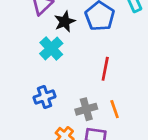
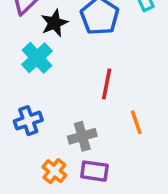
orange line: (115, 109) -> (136, 122), moved

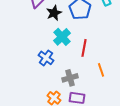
cyan cross: (37, 58) -> (62, 37), moved
blue cross: (28, 121) -> (46, 58), moved, turned -35

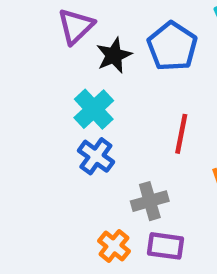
cyan cross: (62, 37) -> (94, 109), moved

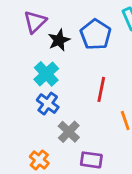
gray cross: (150, 201) -> (69, 132), moved, turned -30
orange cross: (114, 246) -> (39, 160), moved

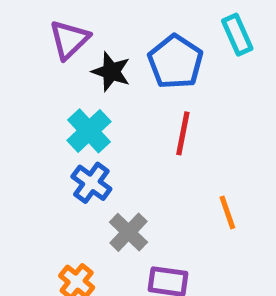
black star: (59, 40) -> (111, 72), turned -30
red line: (101, 89) -> (183, 133), moved

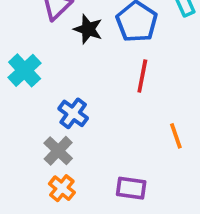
cyan cross: (89, 131) -> (25, 70), moved
gray cross: (129, 232) -> (58, 151), moved

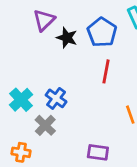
cyan cross: (25, 70) -> (21, 100), moved
orange cross: (62, 188) -> (21, 152), moved, turned -30

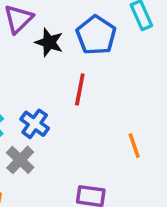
red line: (106, 71) -> (80, 89), moved

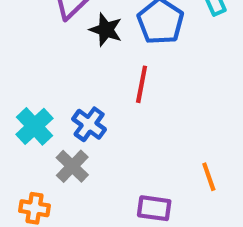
orange line: (134, 145) -> (209, 177), moved

